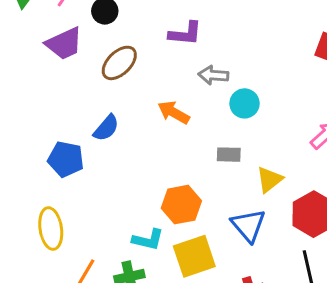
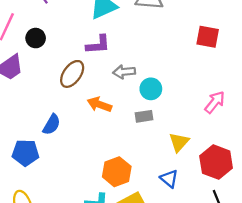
brown ellipse: (119, 63) -> (72, 74), moved
gray rectangle: (229, 155) -> (144, 116), moved
blue triangle: (248, 225) -> (169, 179), size x0.7

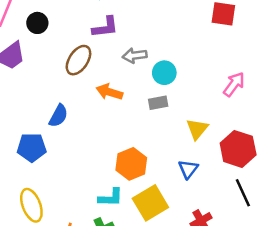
blue triangle: (169, 179) -> (188, 169), turned 30

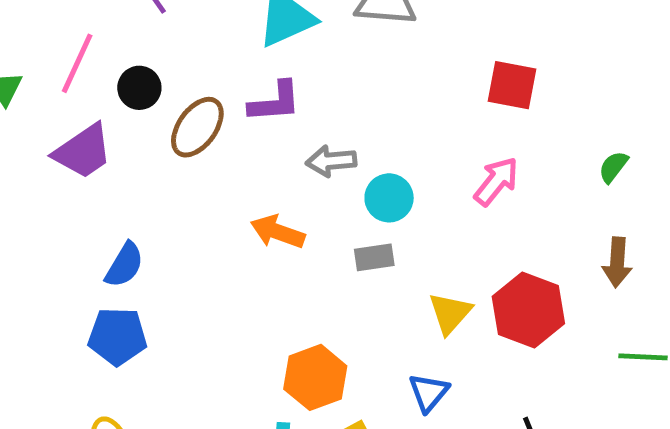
brown ellipse: (78, 60) -> (197, 127), moved
pink arrow: (234, 84) -> (496, 181), moved
blue semicircle: (58, 116) -> (124, 265), moved
red hexagon: (238, 149) -> (528, 310), moved

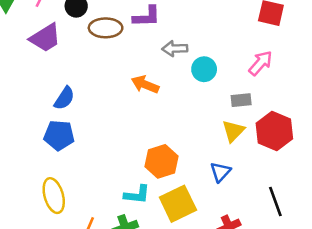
brown ellipse: (197, 127) -> (106, 28), turned 52
gray rectangle: (374, 257) -> (241, 100), moved

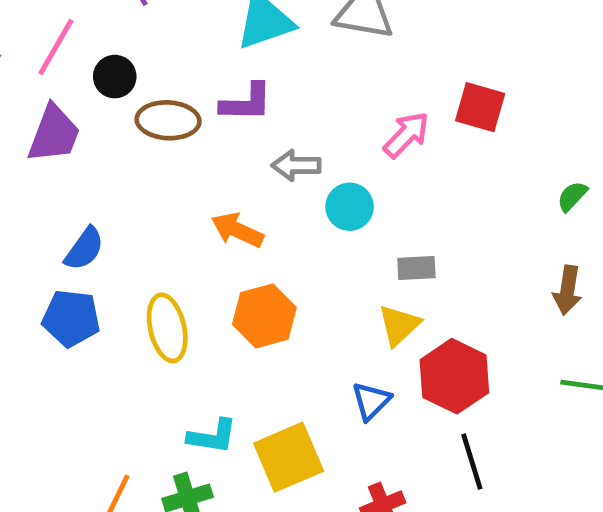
purple trapezoid: (45, 38) -> (54, 134), turned -40
pink arrow: (260, 63) -> (406, 135), moved
red hexagon: (274, 131) -> (454, 376), moved
orange hexagon: (161, 161) -> (264, 316), moved
yellow ellipse: (54, 196) -> (167, 328), moved

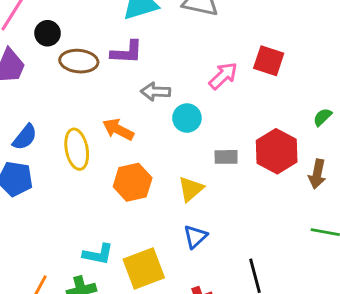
yellow triangle: (399, 325) -> (191, 189), moved
yellow ellipse: (167, 328) -> (77, 149), moved
red hexagon: (454, 376) -> (277, 151), moved

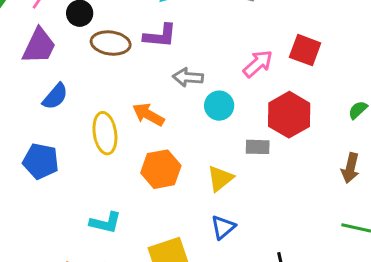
blue semicircle: (25, 137) -> (55, 96), moved
red hexagon: (277, 151) -> (289, 115), moved
cyan L-shape: (98, 254) -> (105, 223), moved

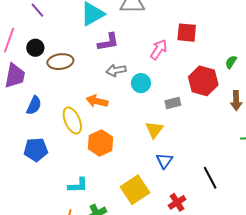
purple L-shape: (160, 36) -> (108, 42), moved
red hexagon: (289, 115) -> (203, 81), moved
orange hexagon: (161, 169) -> (101, 143), moved
cyan L-shape: (105, 223) -> (78, 185), moved

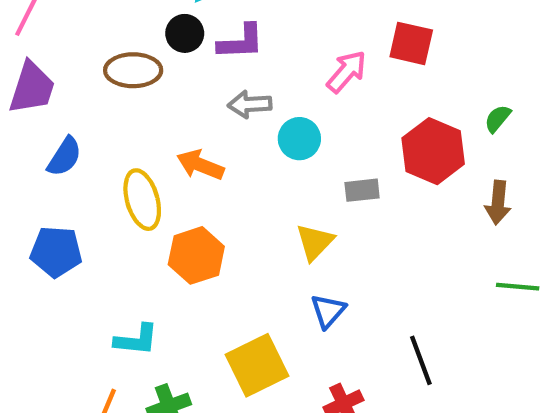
black circle: (35, 48) -> (185, 33), moved

